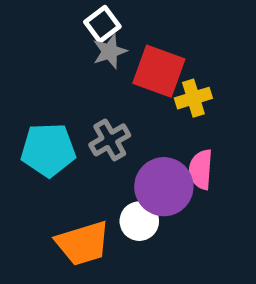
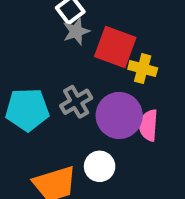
yellow cross: (193, 98) -> (143, 69), turned 32
purple circle: (164, 187) -> (119, 115), moved

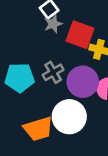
white circle: (100, 166) -> (69, 117), size x1.6

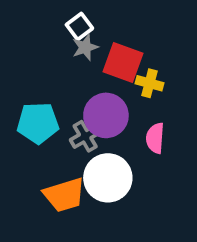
gray cross: (53, 72) -> (85, 136), moved
purple circle: (83, 82) -> (106, 115), moved

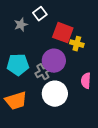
gray star: (85, 47) -> (21, 25), moved
pink semicircle: (155, 138) -> (86, 81), moved
orange trapezoid: (64, 195) -> (16, 101), moved

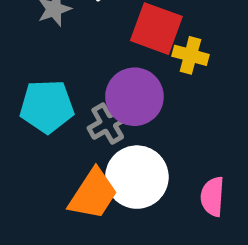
pink semicircle: (86, 81) -> (212, 197), moved
orange trapezoid: (16, 101) -> (93, 194), moved, turned -40

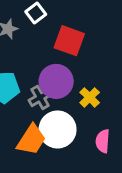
yellow cross: (190, 55) -> (90, 97), moved, turned 30

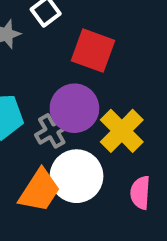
yellow cross: (90, 97) -> (122, 131), size x1.5

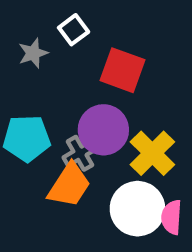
white circle: (77, 176) -> (137, 209), moved
orange trapezoid: (39, 191) -> (69, 185), moved

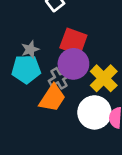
gray star: (33, 53) -> (30, 49), moved
red square: (123, 70) -> (73, 42), moved

